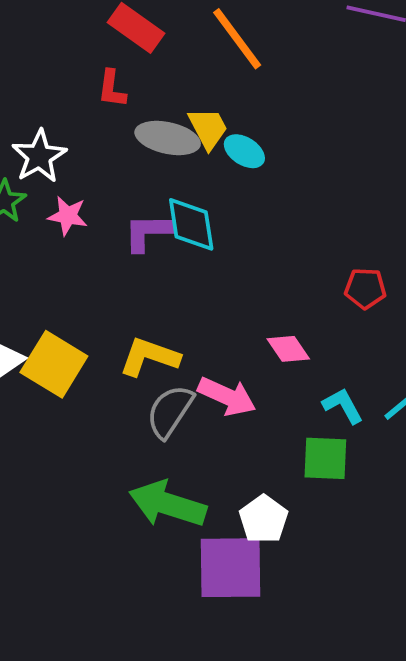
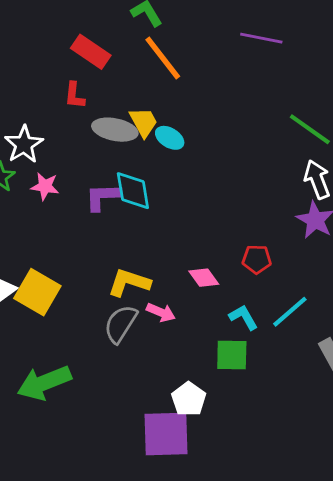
red pentagon: (365, 288) -> (257, 259), moved
yellow L-shape: (149, 357) -> (129, 283), moved
pink arrow: (227, 396) -> (161, 312), size x0.7
green arrow: (168, 504) -> (44, 383), moved, turned -38

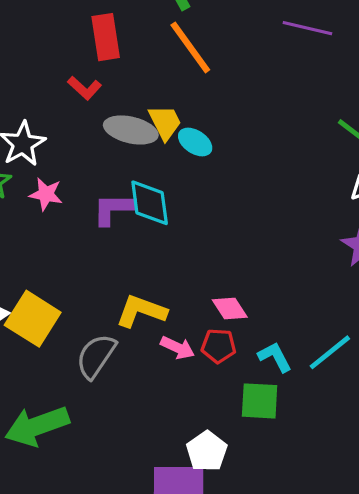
red rectangle: (91, 52) -> (106, 37), turned 45
red L-shape: (74, 95) -> (85, 88), turned -56
red pentagon: (257, 259) -> (219, 346), moved
gray semicircle: (121, 324) -> (96, 356), moved

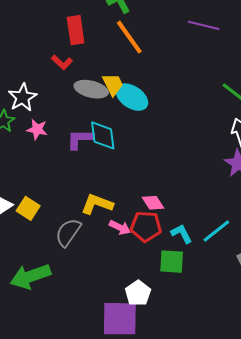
cyan ellipse: (195, 142) -> (132, 97), size x1.5
yellow square: (33, 319) -> (28, 208), size x0.7
red pentagon: (219, 346) -> (146, 226), size x1.4

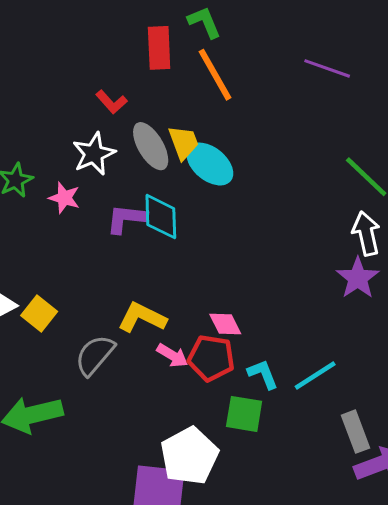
red rectangle: (76, 30) -> (159, 48), moved
gray ellipse: (91, 89) -> (151, 146), turned 40
white star: (23, 97) -> (94, 154), moved
white pentagon: (138, 293) -> (189, 456), size x1.5

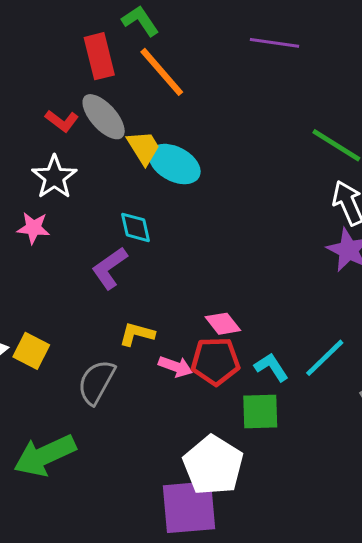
gray ellipse: (151, 146) -> (104, 117), moved
cyan diamond: (161, 217) -> (135, 227), size x0.7
purple L-shape: (127, 219) -> (110, 268), moved, turned -30
yellow L-shape: (142, 318) -> (137, 334), size x0.7

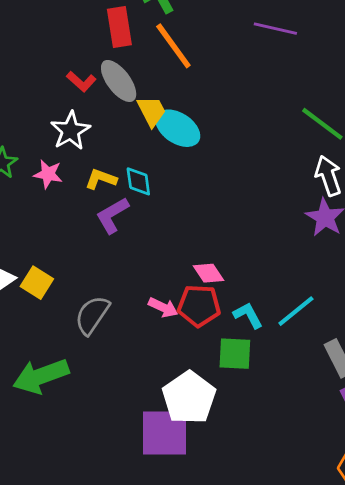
yellow L-shape: (137, 334) -> (101, 179), moved

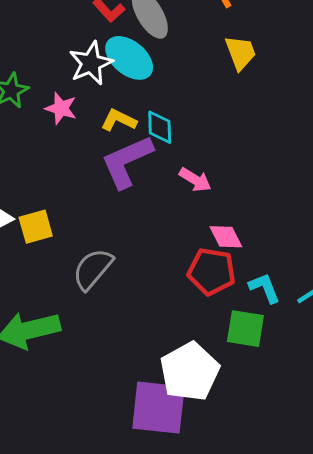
yellow trapezoid: (152, 111) -> (241, 53), moved
cyan ellipse: (178, 128) -> (129, 58), moved
purple L-shape: (112, 215) -> (127, 162), size x1.4
yellow square: (37, 283) -> (36, 227), turned 36
pink arrow: (163, 307) -> (195, 180), moved

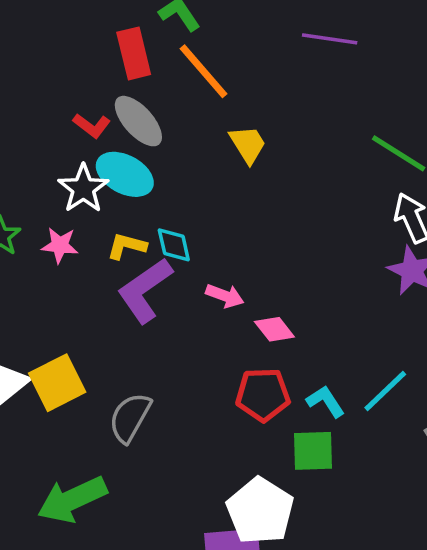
yellow square: (36, 227) -> (57, 383), size x1.4
pink diamond: (226, 237) -> (274, 329), moved

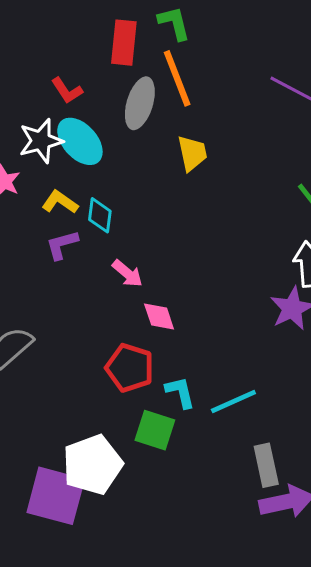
gray ellipse: (138, 121) -> (140, 103), moved, turned 39
purple L-shape: (145, 290) -> (62, 245), size x0.6

